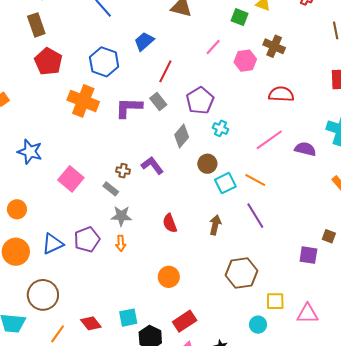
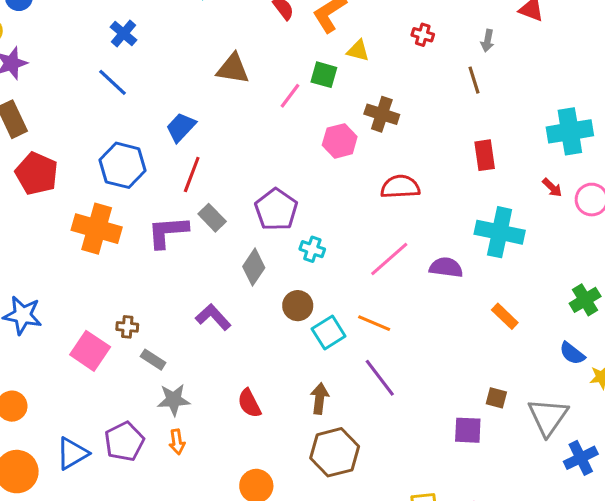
pink line: (213, 47) -> (290, 96), moved
red line: (165, 71) -> (192, 175), moved
brown cross: (123, 171) -> (127, 327), moved
brown hexagon: (241, 273) -> (335, 452), moved

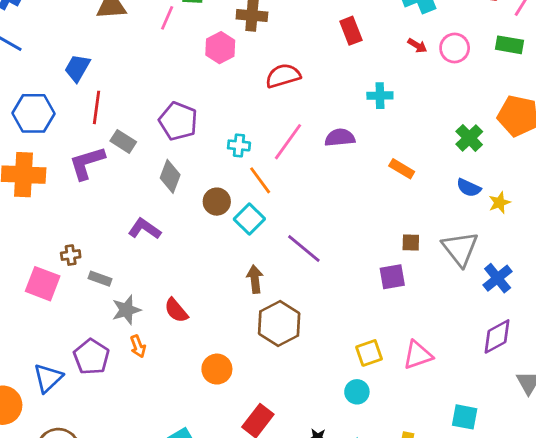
cyan cross: (500, 232) -> (380, 96), size x0.6
cyan cross: (312, 249) -> (239, 145), moved
orange line: (374, 323) -> (260, 180), moved, turned 44
red semicircle: (249, 403) -> (176, 310), moved

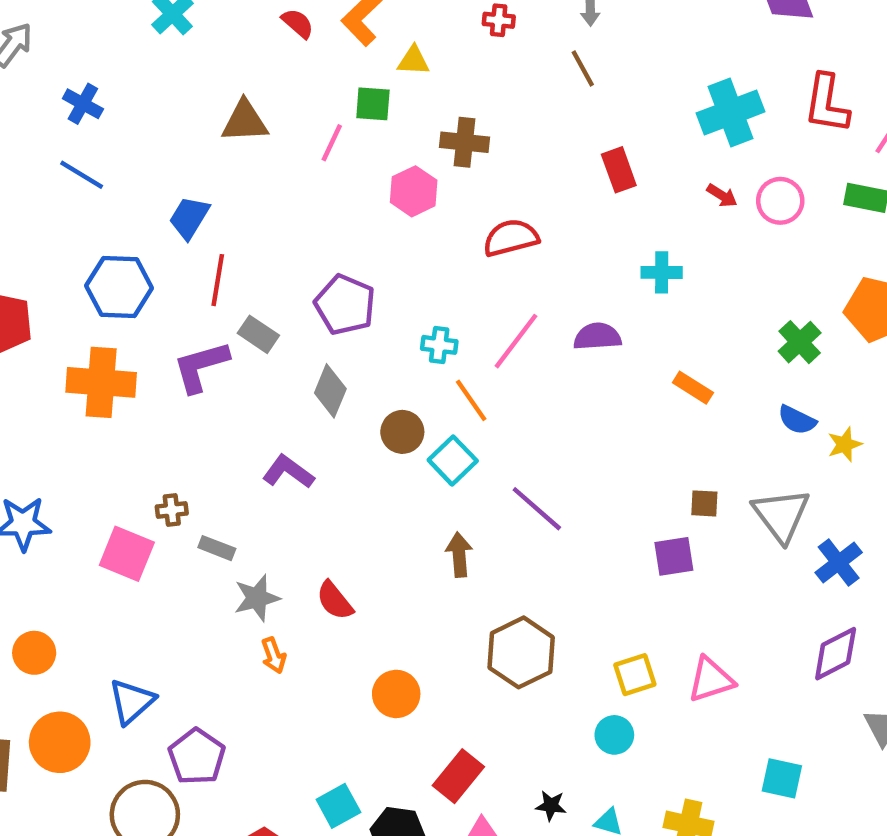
brown hexagon: (279, 324) -> (521, 652), moved
purple pentagon: (91, 357) -> (197, 757), moved

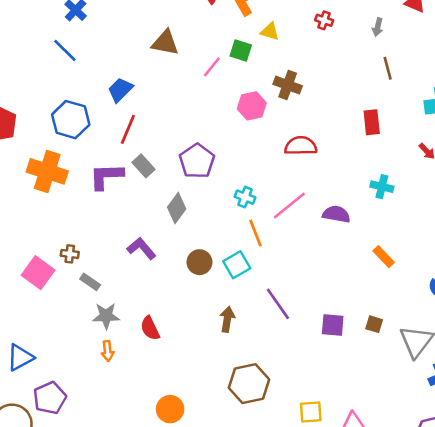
brown line: (583, 68) -> (388, 68), moved
brown circle: (402, 432) -> (199, 262), moved
purple square: (674, 556) -> (333, 325), moved
orange circle: (396, 694) -> (170, 409), moved

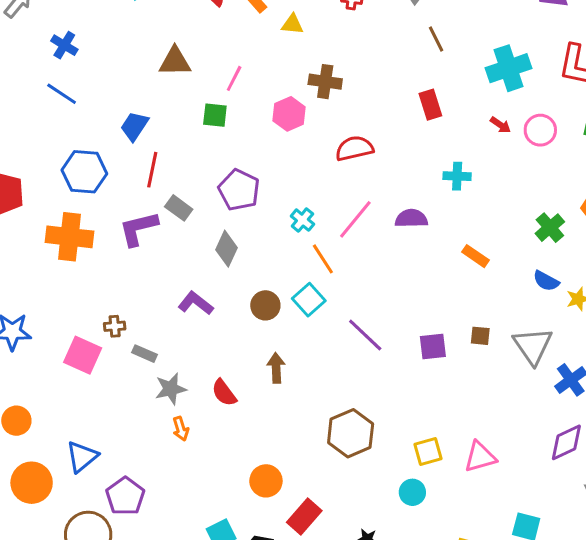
green square: (241, 50) -> (215, 115), moved
cyan cross: (245, 197) -> (302, 220), turned 30
brown arrow: (227, 319) -> (276, 368), moved

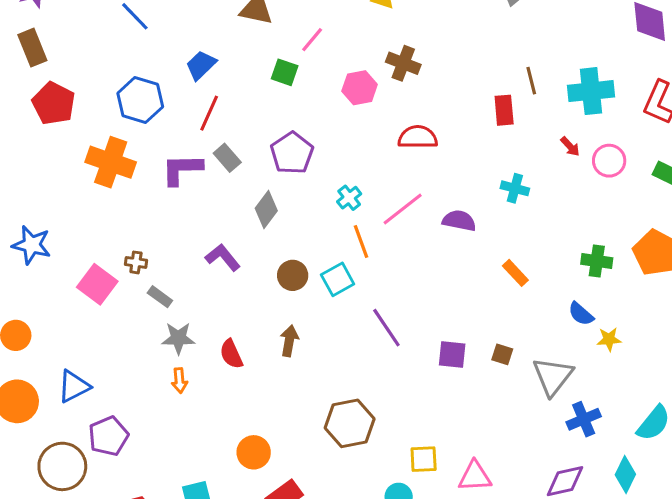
brown line: (436, 39) -> (531, 81), moved
green cross: (550, 228) -> (597, 261), turned 36

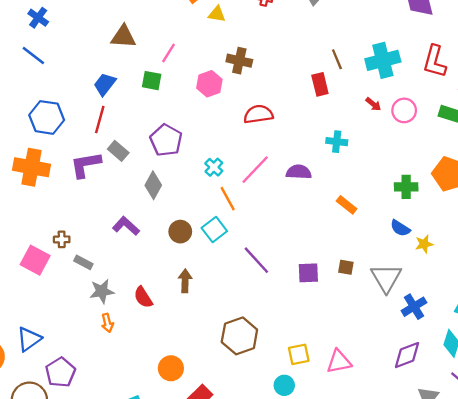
blue trapezoid: (201, 65) -> (105, 84), moved

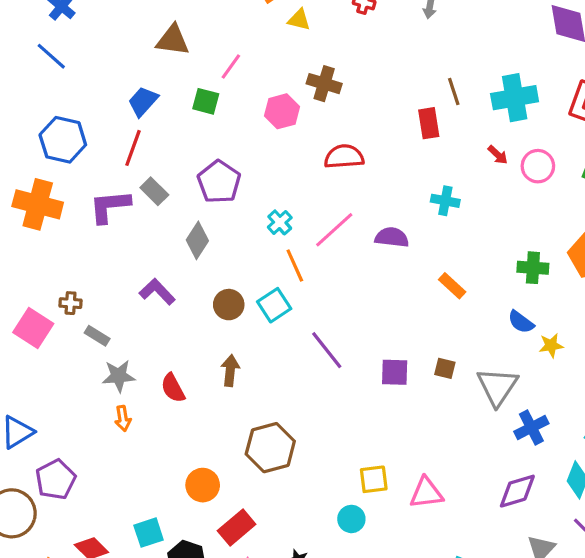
brown hexagon: (239, 336) -> (270, 448), moved

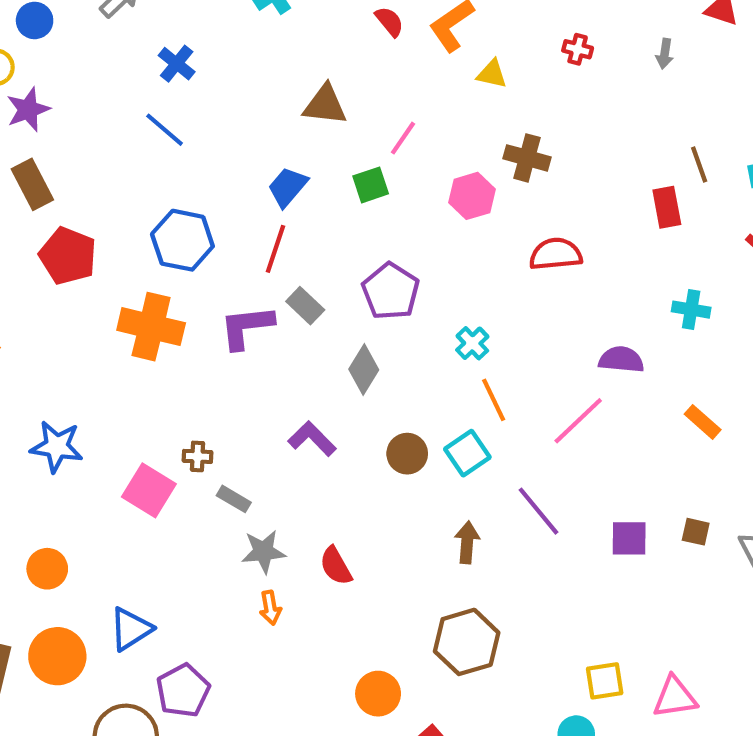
green square: (206, 101) -> (371, 185), turned -32
pink line: (334, 230) -> (578, 421), moved
brown arrow: (230, 370) -> (467, 542), moved

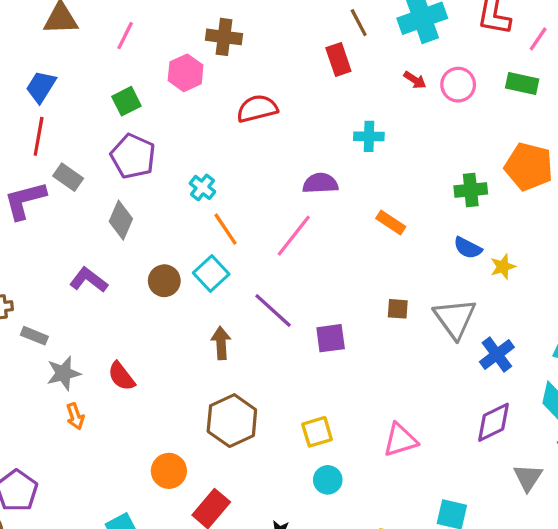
green square: (371, 185) -> (126, 101), moved
purple square: (629, 538) -> (331, 338), moved
yellow square: (605, 681) -> (317, 432), moved

